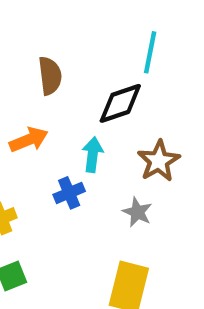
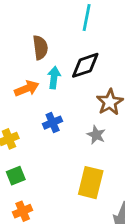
cyan line: (150, 52) -> (87, 18), moved
cyan arrow: (93, 155) -> (54, 78), moved

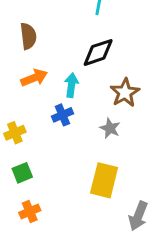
brown semicircle: (40, 48) -> (28, 36), moved
cyan arrow: (54, 78) -> (71, 85), moved

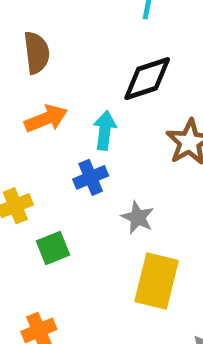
gray star: (110, 128) -> (138, 217), moved
green square: (22, 173) -> (53, 248), moved

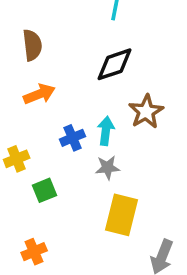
cyan arrow: (105, 130) -> (106, 131), moved
gray star: (138, 217) -> (108, 168), turned -30

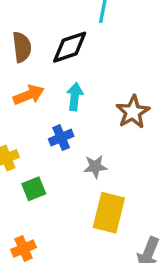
black diamond: (115, 64) -> (70, 47), moved
cyan arrow: (106, 131) -> (75, 97), moved

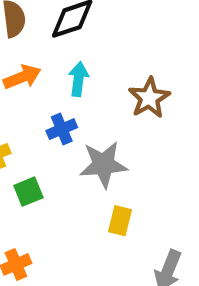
gray star: (95, 167) -> (103, 164), size x1.6
yellow rectangle: (109, 213) -> (120, 221), size x0.6

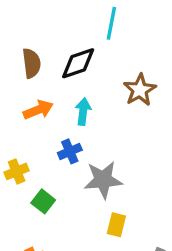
brown star: (149, 98) -> (140, 90), moved
green square: (28, 192) -> (43, 201), turned -30

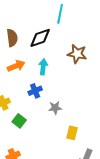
brown star: (140, 90) -> (77, 54), turned -30
gray star: (103, 180) -> (55, 108), size x0.6
yellow rectangle: (116, 225) -> (72, 133), moved

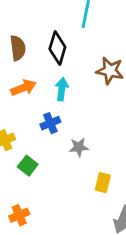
black diamond: (40, 38) -> (57, 48), turned -55

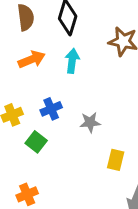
blue cross: (50, 123) -> (51, 109), moved

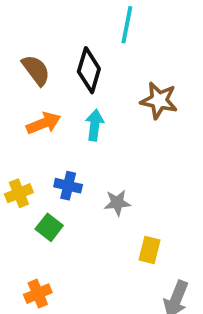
brown semicircle: (26, 17) -> (36, 70), turned -30
blue cross: (51, 109) -> (68, 186), turned 36

